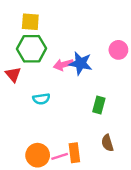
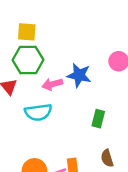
pink arrow: (63, 65) -> (52, 84), moved
cyan semicircle: (41, 99) -> (38, 112), size x1.5

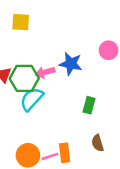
green hexagon: (28, 60) -> (24, 78), moved
cyan semicircle: (38, 112) -> (32, 99), turned 140

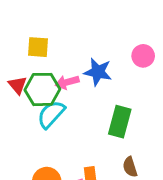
yellow square: (21, 22) -> (38, 47), moved
green rectangle: (89, 105) -> (120, 122), size x1.5

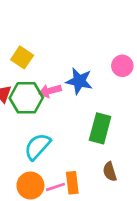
yellow square: (38, 47) -> (22, 57), turned 30
cyan semicircle: (51, 114) -> (37, 147), moved

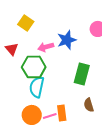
blue star: (79, 81) -> (67, 40), turned -30
green hexagon: (26, 98) -> (34, 67), moved
cyan semicircle: (37, 147) -> (37, 87), turned -30

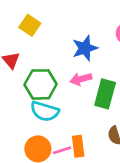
pink arrow: (46, 47) -> (81, 79), moved
cyan semicircle: (37, 87) -> (45, 111), turned -85

